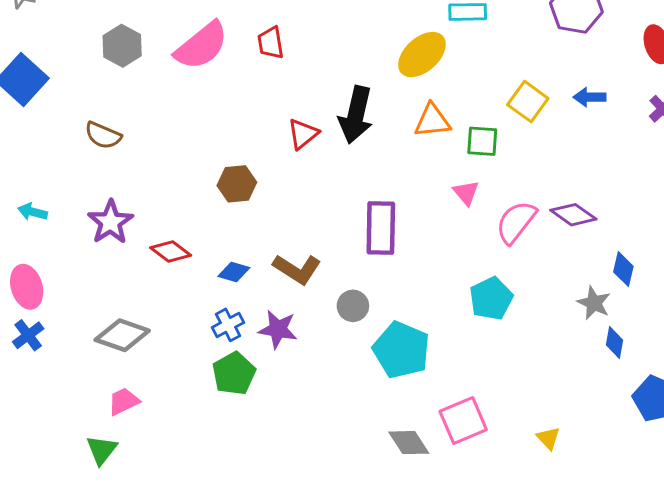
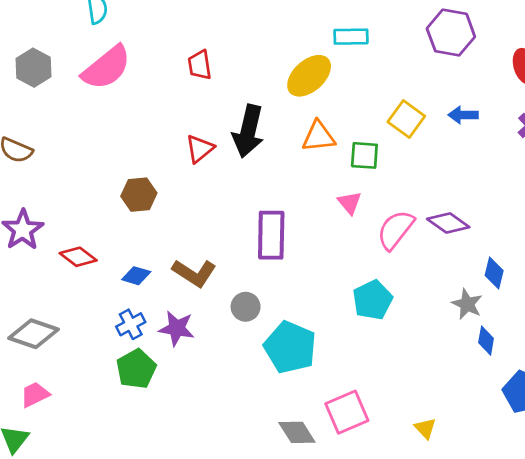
red trapezoid: (271, 43) -> (200, 65), moved

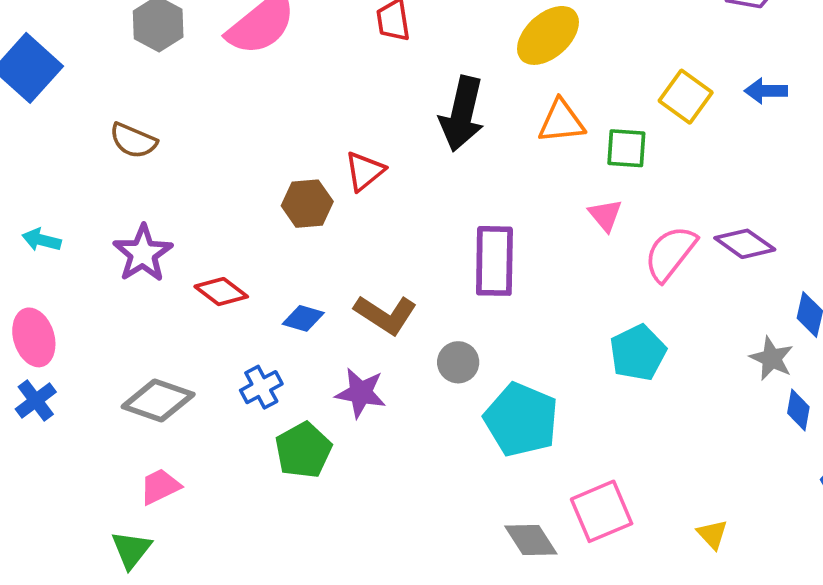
red triangle: (200, 149) -> (365, 171), moved
blue cross: (131, 324) -> (261, 387), moved

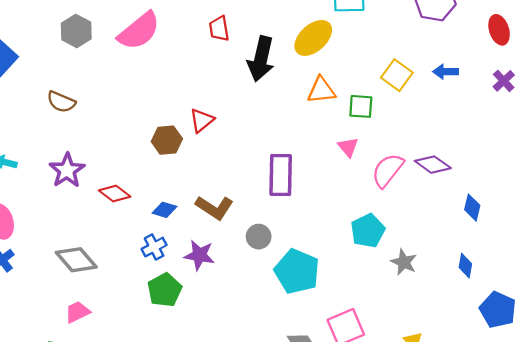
black arrow: (462, 114) -> (261, 59), moved
gray star: (772, 358) -> (404, 262), moved
blue cross: (261, 387) -> (154, 247), moved
gray diamond: (158, 401) -> (76, 260), turned 30

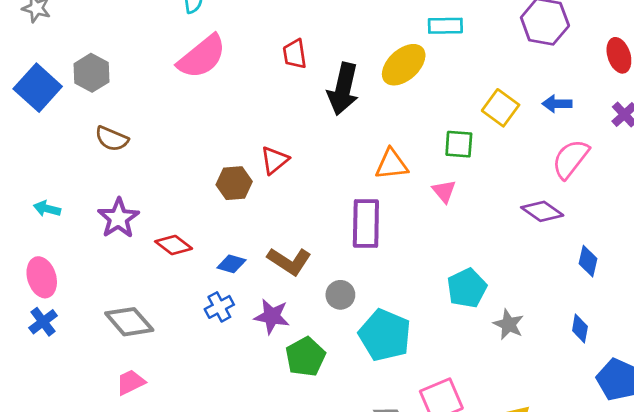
gray hexagon: (76, 31) -> (91, 73), moved
orange triangle: (321, 90) -> (392, 164), moved
pink semicircle: (388, 170) -> (570, 159), moved
green pentagon: (165, 290) -> (305, 357), moved

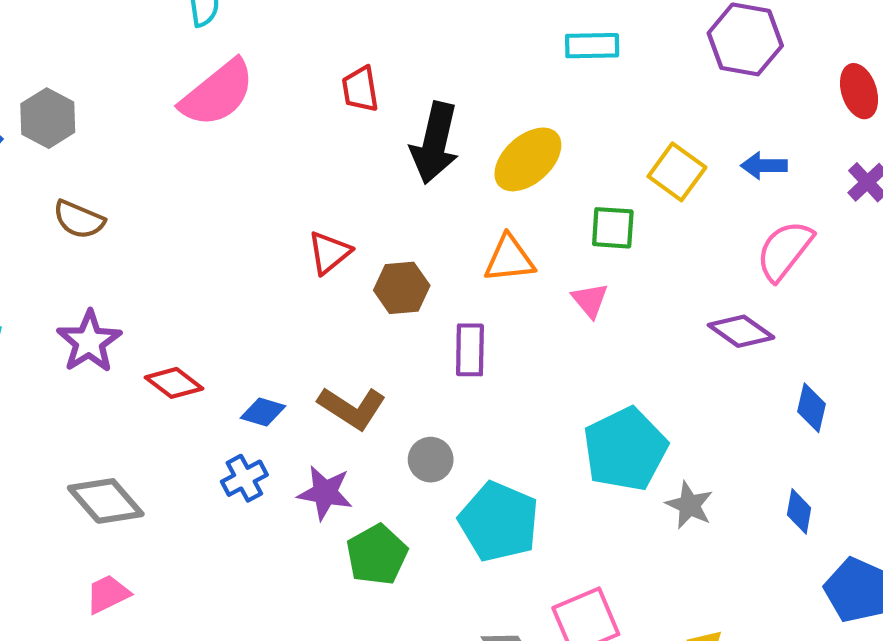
yellow ellipse: (404, 65) -> (528, 159), moved
brown hexagon: (234, 183) -> (402, 288), moved
purple rectangle: (366, 223) -> (470, 350), size x0.7
cyan pentagon: (467, 288) -> (625, 449), size x1.4

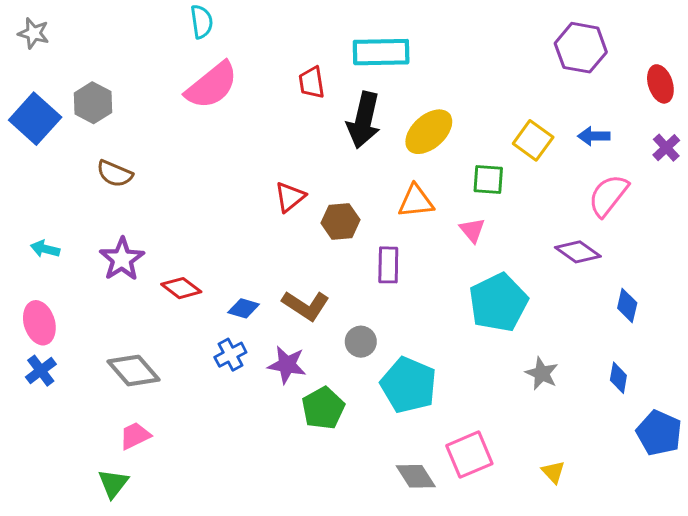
cyan rectangle: (592, 46) -> (381, 52), moved, size x1.5
cyan pentagon: (625, 449) -> (498, 303), moved

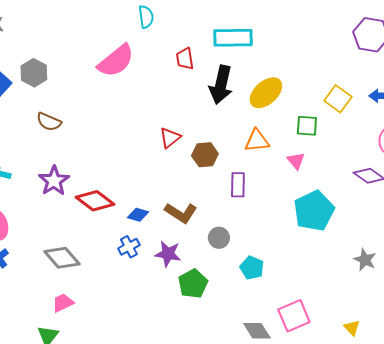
cyan semicircle: (202, 22) -> (146, 17), moved
red diamond: (181, 288) -> (95, 201), size x1.4
gray star: (542, 373) -> (365, 260), moved
cyan pentagon: (409, 385) -> (252, 268), size x0.6

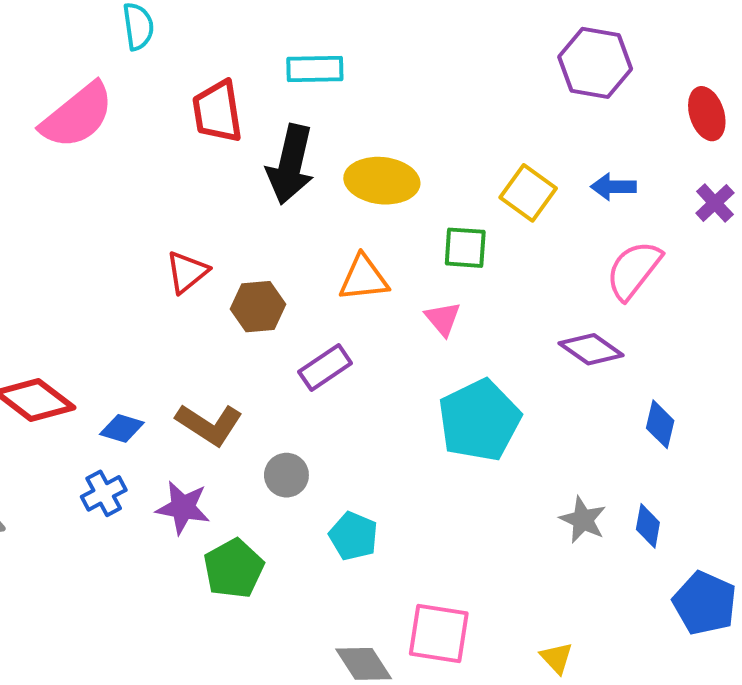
cyan rectangle: (233, 38) -> (315, 69), size x0.7
red trapezoid: (185, 59) -> (217, 112), size x1.4
yellow ellipse: (266, 93) -> (382, 181), turned 48
purple rectangle: (238, 185) -> (325, 367), turned 55
pink square: (294, 316) -> (439, 633), turned 32

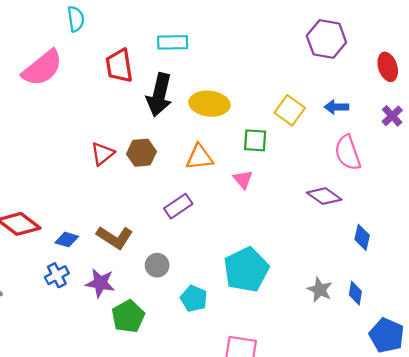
pink semicircle: (634, 270) -> (348, 153), turned -57
brown hexagon: (258, 307) -> (141, 153), moved
cyan pentagon: (479, 420) -> (246, 270), moved

